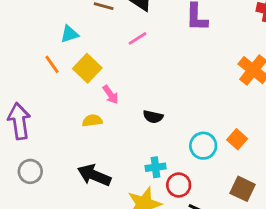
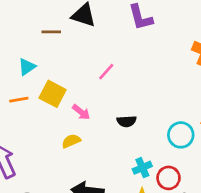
pink line: (138, 38) -> (106, 72), moved
orange line: (52, 64) -> (19, 100), turned -48

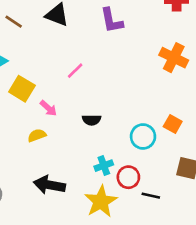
brown line: (51, 32) -> (14, 22), moved, turned 30

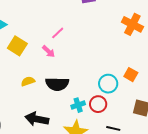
pink arrow: (48, 108) -> (49, 51), moved
black semicircle: (92, 120) -> (57, 84), moved, size x1.6
red circle: (128, 177) -> (98, 104), moved

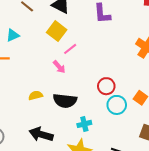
yellow square: (17, 46) -> (57, 31), moved
red circle: (98, 104) -> (106, 86), moved

